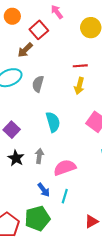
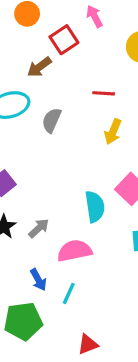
red line: (80, 66) -> (104, 93), moved
cyan semicircle: (53, 122) -> (95, 207), moved
gray arrow: (39, 156) -> (39, 228), turned 32
red triangle: (91, 221) -> (88, 344), moved

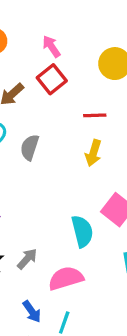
pink arrow: (94, 16) -> (51, 46), moved
red square: (64, 40) -> (52, 79), moved
red line: (104, 93) -> (95, 115), moved

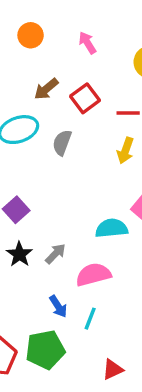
red square: (52, 79) -> (85, 98), moved
cyan semicircle: (82, 231) -> (112, 228), turned -84

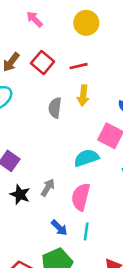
gray semicircle: (62, 143) -> (55, 108), moved
pink semicircle: (93, 275) -> (81, 197), turned -48

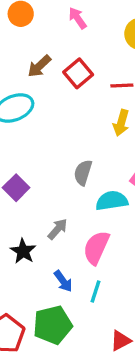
gray semicircle: (55, 108) -> (83, 173), moved
black star: (20, 195) -> (23, 251), moved

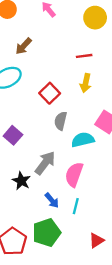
red square: (78, 73) -> (50, 93), moved
gray arrow: (58, 229) -> (45, 163), size x1.5

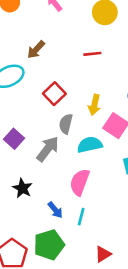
brown arrow: (23, 46) -> (36, 50), moved
yellow arrow: (86, 83) -> (94, 105), moved
gray arrow: (45, 163) -> (48, 149), moved

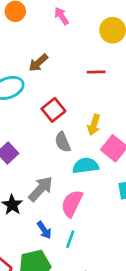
gray semicircle: (66, 124) -> (63, 142), turned -42
gray arrow: (48, 149) -> (41, 189), moved

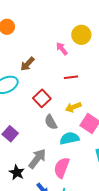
pink arrow: (62, 16) -> (62, 49), moved
red line: (96, 72) -> (71, 77), moved
yellow arrow: (94, 125) -> (73, 107), turned 56

